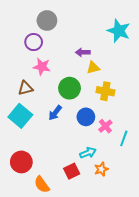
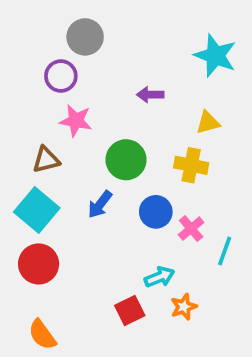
yellow triangle: (93, 68) -> (208, 123), moved
red circle: (21, 162) -> (39, 264), moved
orange semicircle: (42, 185) -> (42, 335), moved

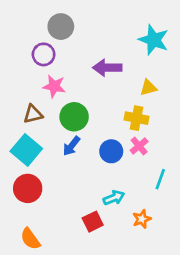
purple arrow: (150, 95) -> (107, 68), size x1.5
green circle: (126, 160) -> (74, 117), moved
pink cross: (191, 229) -> (139, 146), moved
orange star: (184, 307) -> (142, 219), moved

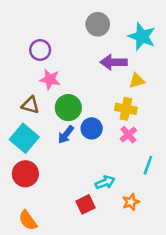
gray circle: (61, 27) -> (98, 24), moved
purple arrow: (107, 68) -> (114, 62), moved
brown triangle: (33, 114) -> (30, 105), turned 30
blue circle: (111, 151) -> (92, 128), moved

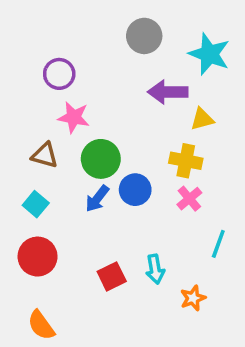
cyan square: (24, 138) -> (36, 204), size x0.6
cyan arrow: (105, 182) -> (155, 269), turned 102
red square: (85, 204) -> (112, 276), moved

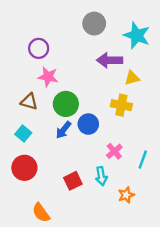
pink cross: (189, 199) -> (114, 151), moved
orange semicircle: (41, 325) -> (41, 213), moved

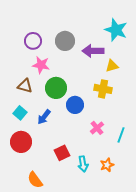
gray circle: (94, 24) -> (65, 41), moved
blue arrow: (63, 130) -> (44, 117), moved
cyan arrow: (101, 176) -> (83, 164), moved

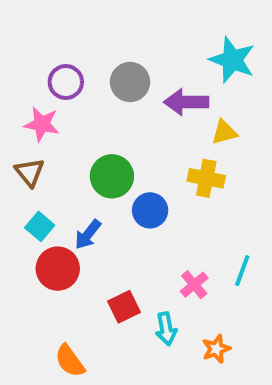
pink star: (41, 65) -> (42, 124), moved
brown triangle: (25, 86) -> (30, 172), moved, turned 35
pink cross: (97, 128) -> (194, 285), moved
red circle: (21, 142) -> (58, 269), moved
orange star: (107, 165) -> (216, 349), moved

